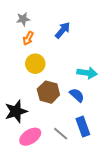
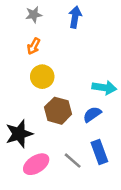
gray star: (23, 19) -> (34, 15), moved
blue arrow: (63, 30) -> (75, 17), moved, turned -30
blue semicircle: (77, 95) -> (92, 114), turned -77

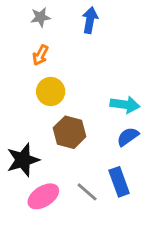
blue semicircle: (92, 114) -> (128, 137), moved

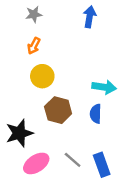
blue arrow: (90, 20) -> (90, 17), moved
blue semicircle: (128, 137) -> (96, 114), moved, turned -54
blue rectangle: (119, 182) -> (102, 165), moved

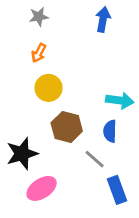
gray line: (73, 160) -> (95, 159), moved

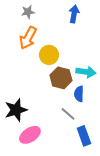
orange arrow: (39, 53) -> (28, 38), size x1.6
yellow circle: (49, 88) -> (49, 55), moved
brown hexagon: (67, 127) -> (61, 78), moved

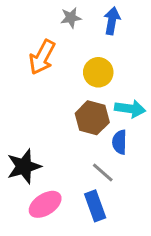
gray star: (28, 12) -> (71, 18), moved
yellow circle: (49, 55) -> (98, 72), moved
blue rectangle: (84, 136) -> (95, 206), moved

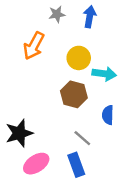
cyan arrow: (130, 109) -> (104, 74), moved
blue semicircle: (119, 142) -> (108, 115), moved

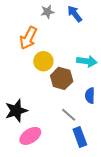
blue arrow: (90, 17) -> (75, 14), turned -48
yellow circle: (79, 58) -> (43, 61), moved
blue rectangle: (76, 165) -> (80, 137), moved

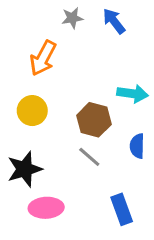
yellow circle: (43, 61) -> (32, 111), moved
gray line: (69, 115) -> (89, 157), moved
pink ellipse: (30, 136) -> (46, 208), turned 30

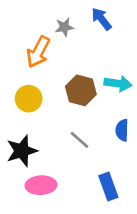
gray star: (72, 18) -> (64, 27), moved
brown hexagon: (94, 120) -> (81, 90), moved

